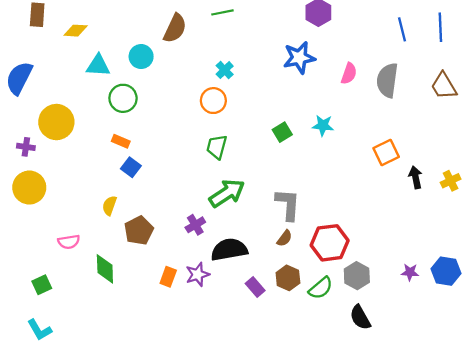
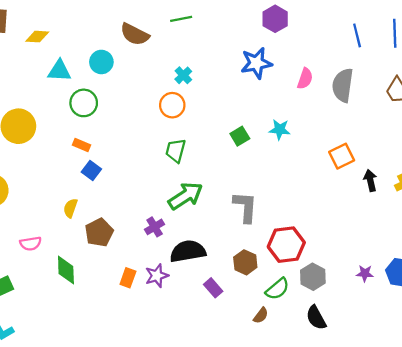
brown semicircle: (175, 28) -> (135, 34), turned 92
brown semicircle: (285, 238) -> (261, 315), moved
brown hexagon: (288, 278) -> (245, 262), moved

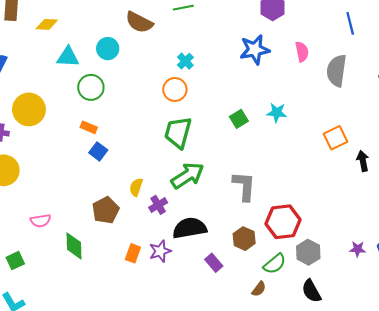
pink semicircle: (305, 79) -> (302, 52), moved, turned -30
green trapezoid: (176, 151) -> (178, 133), size x1.4
yellow semicircle: (70, 208) -> (136, 187), moved

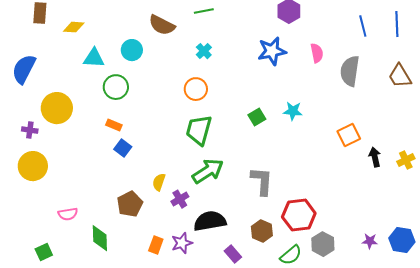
cyan cross: (185, 61) -> (204, 51), moved

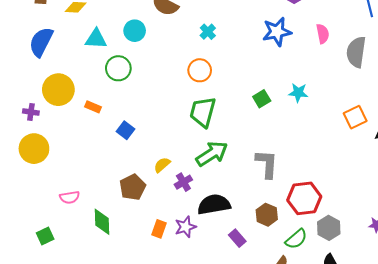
blue semicircle: (24, 69) -> (41, 42), moved
orange rectangle: (114, 125) -> (93, 107), moved
yellow semicircle: (159, 182) -> (162, 165), turned 30

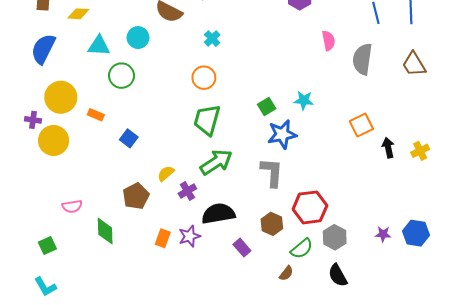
blue star: (277, 32) -> (282, 134), moved
yellow circle: (34, 149) -> (54, 140), moved

